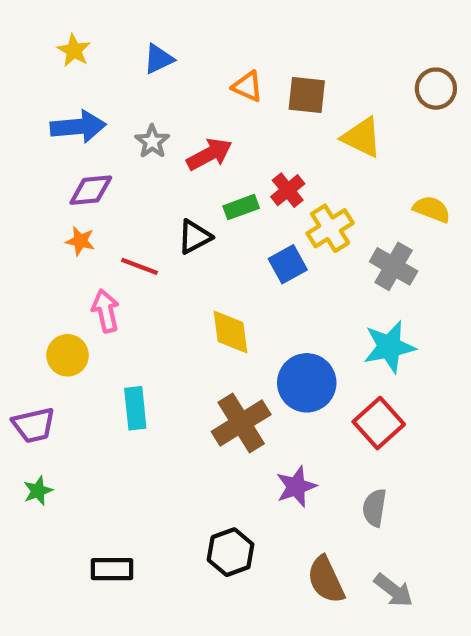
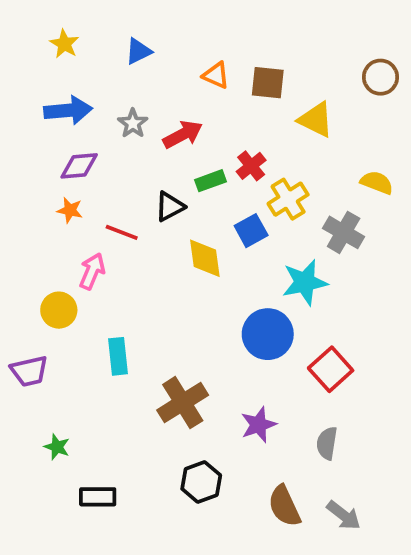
pink arrow: (106, 311) -> (92, 271), turned 36
yellow diamond: (231, 332) -> (205, 258), moved
cyan star: (389, 347) -> (305, 282), moved
brown cross: (241, 423) -> (183, 403), moved
green star: (38, 491) -> (57, 447), moved, turned -30

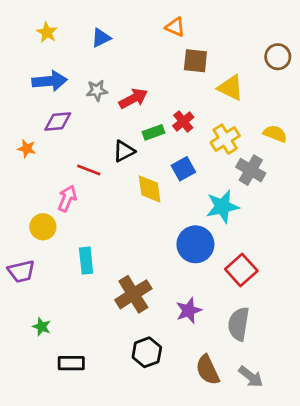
orange triangle: (216, 75) -> (175, 27), moved
gray star: (133, 123) -> (97, 90), turned 30
yellow cross: (288, 199) -> (225, 139), moved
orange star: (70, 210) -> (27, 148), moved
gray semicircle: (327, 443) -> (239, 324), size x1.4

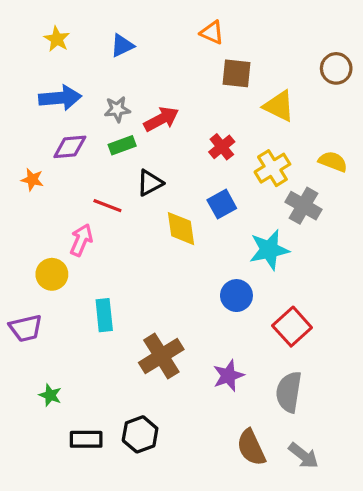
green rectangle: (154, 132) -> (122, 145), moved
blue circle: (195, 244) -> (236, 296), size x0.7
black hexagon: (147, 352) -> (140, 434), moved

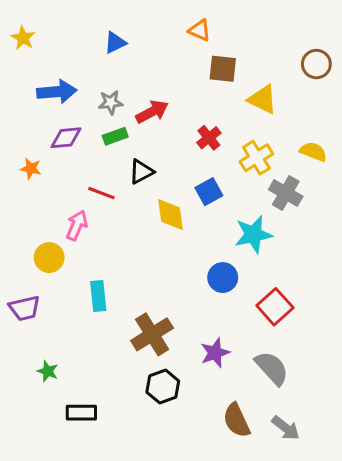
yellow star: (57, 39) -> (23, 38), moved
gray semicircle: (289, 392) -> (272, 368), turned 129
black hexagon: (140, 434) -> (163, 387), moved

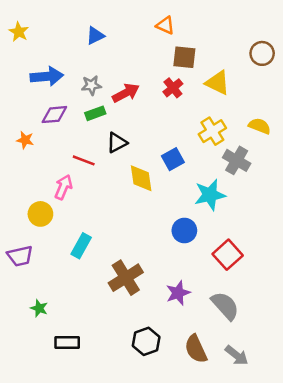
red cross: (209, 138) -> (173, 88), moved
cyan rectangle: (98, 296) -> (81, 246), turned 35
black hexagon: (163, 387) -> (146, 341), moved

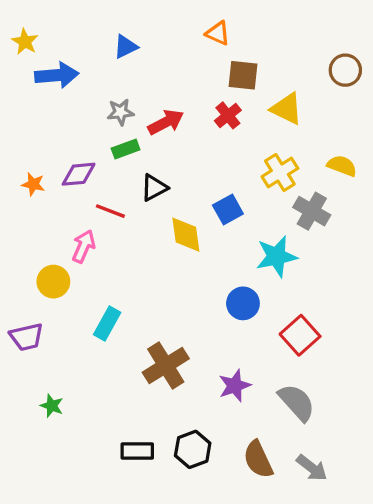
blue arrow: (47, 76) -> (57, 75), moved
purple diamond: (54, 115) -> (79, 174), moved
black rectangle: (67, 343) -> (137, 451), moved

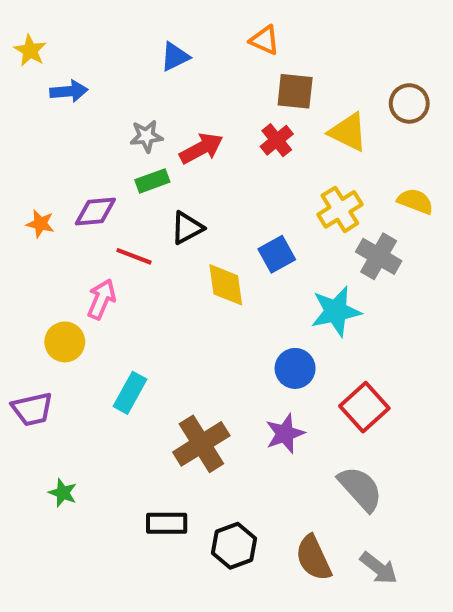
blue triangle: (126, 47) -> (175, 57), moved
brown circle: (345, 70) -> (409, 103), moved
blue arrow: (57, 75) -> (69, 91), size x0.7
purple star: (235, 386) -> (285, 434), moved
black rectangle: (137, 451) -> (167, 523), moved

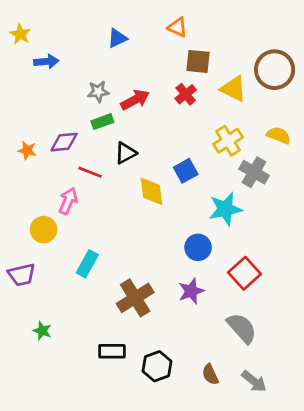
brown circle: (409, 103) -> (275, 70), size x1.5
brown semicircle: (313, 558) -> (210, 374), size x0.7

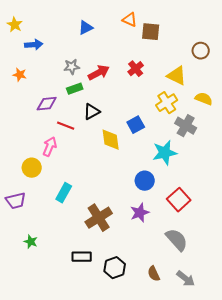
brown square: (198, 61) -> (151, 32), moved
brown circle: (275, 70) -> (201, 51), size x0.6
yellow triangle: (234, 89) -> (177, 76), moved
orange star: (27, 150) -> (20, 75), moved

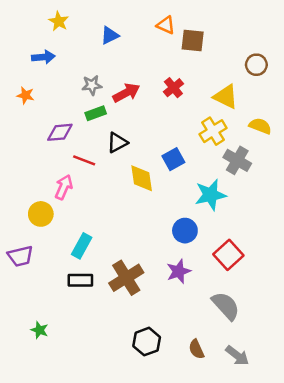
yellow star: (15, 25) -> (59, 21), moved
green star: (31, 242) -> (40, 330), moved
black rectangle: (82, 257) -> (80, 280), moved

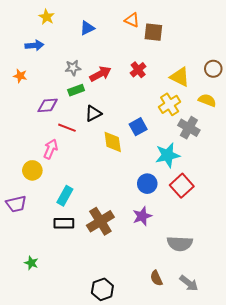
brown circle: (256, 65) -> (213, 69), moved
red square: (228, 255) -> (182, 186), moved
gray semicircle: (226, 306) -> (180, 244), turned 135
black hexagon: (147, 342) -> (102, 289), moved

